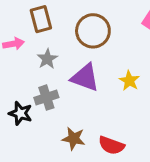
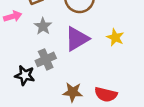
purple triangle: (85, 78) -> (77, 39), turned -44

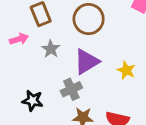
yellow star: (115, 37) -> (126, 70), moved
gray cross: (46, 59) -> (71, 89), moved

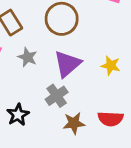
black star: (33, 101) -> (18, 115), turned -30

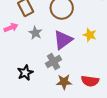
yellow star: (111, 66) -> (90, 35), moved

